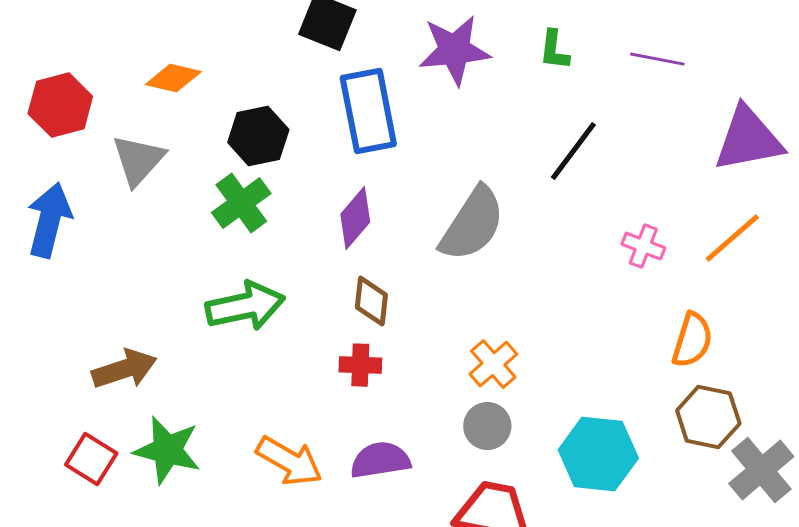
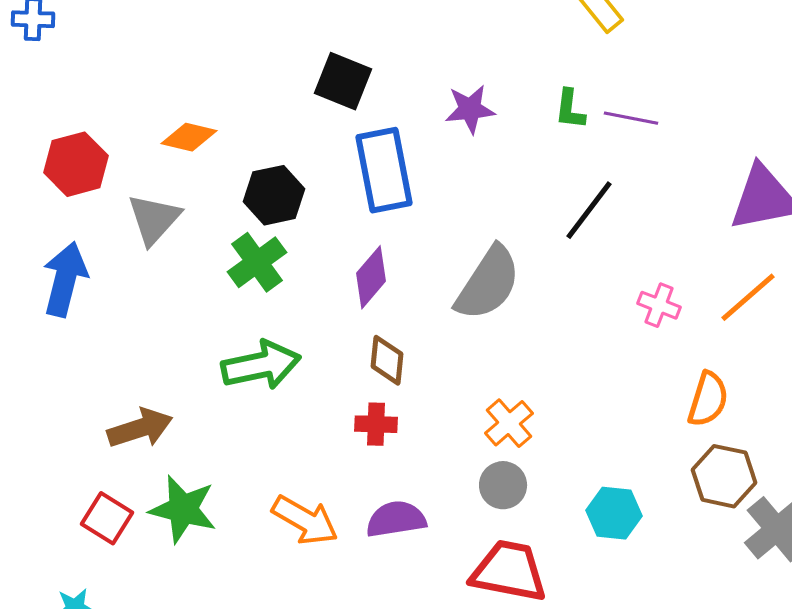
purple star: (454, 50) -> (470, 109), size x0.7
purple line: (657, 59) -> (631, 118), moved
cyan hexagon: (598, 454) -> (614, 513), size x0.7

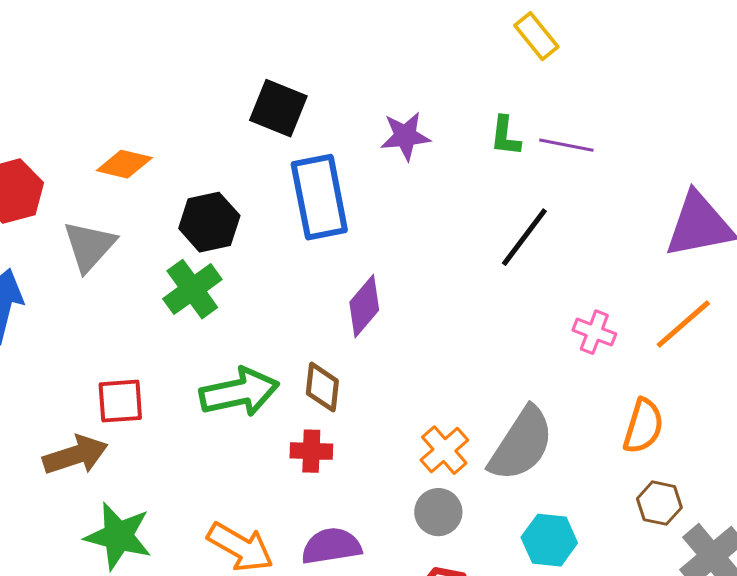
purple diamond: (371, 277) -> (364, 306), moved
gray semicircle: (488, 283) -> (521, 444), moved
green arrow: (261, 365) -> (239, 392), moved
brown hexagon: (724, 476) -> (659, 503), size x0.7
red square: (107, 518) -> (120, 401), moved, turned -36

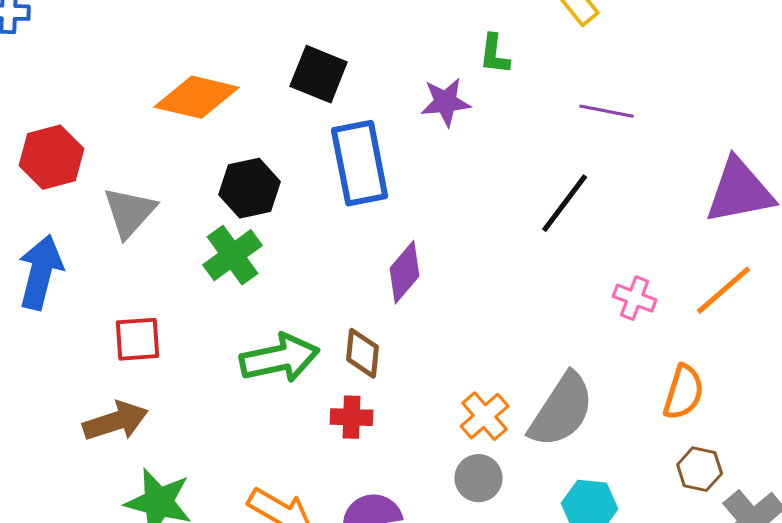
green L-shape: (505, 136) -> (495, 54), moved
orange diamond: (124, 164) -> (197, 97), moved, size x1.5
red square: (120, 401) -> (138, 339), moved

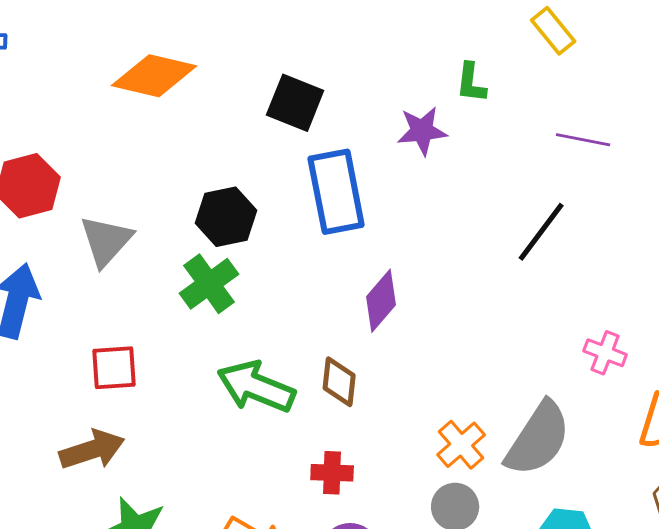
orange diamond: (197, 97) -> (154, 76), moved
pink cross: (635, 298) -> (605, 353), moved
green arrow: (280, 358) -> (256, 387), turned -146
red cross: (352, 417) -> (332, 473), moved

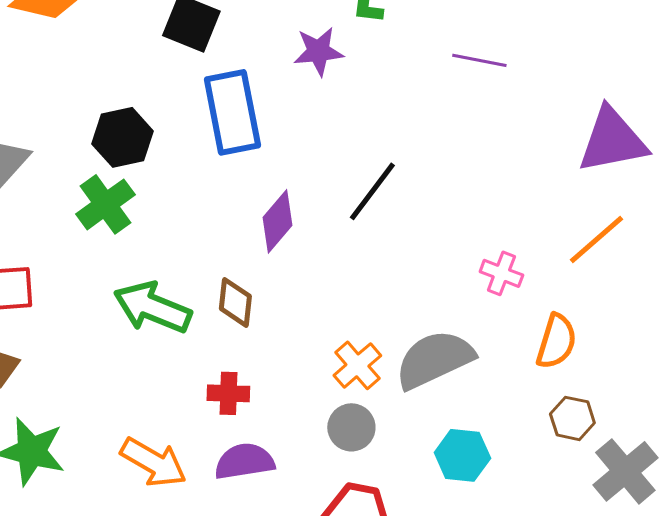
black line: (541, 232) -> (372, 191), moved
gray semicircle: (538, 439) -> (434, 359), turned -148

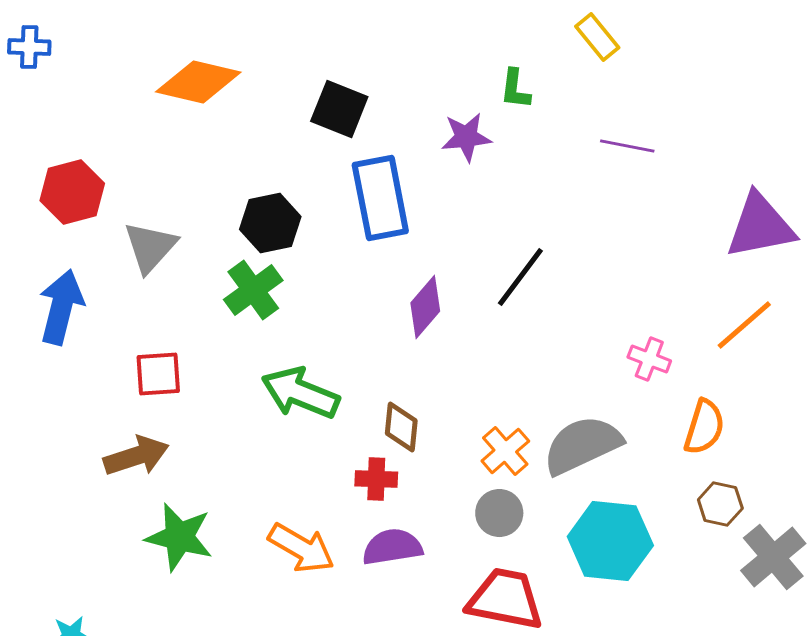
brown diamond: (235, 302) -> (401, 427), moved
cyan hexagon: (462, 455) -> (610, 541), size x1.5

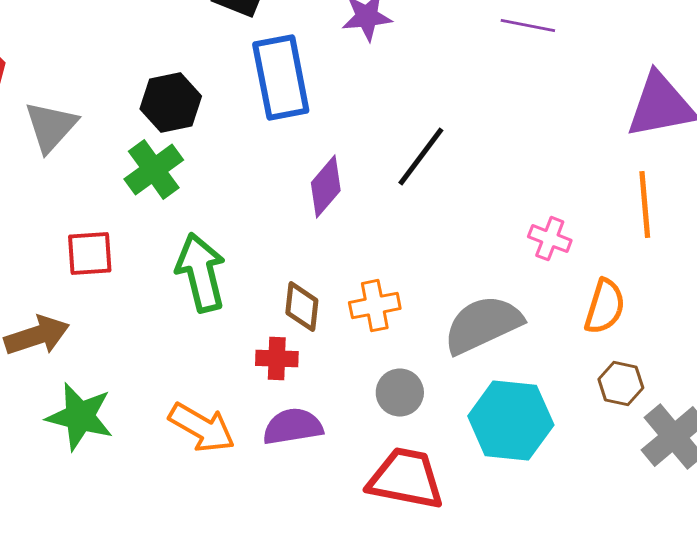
orange line: (744, 325) -> (645, 205), turned -54
red square: (158, 374) -> (90, 254), moved
green arrow: (300, 393) -> (201, 273), turned 54
orange cross: (505, 451) -> (375, 306), moved, turned 30

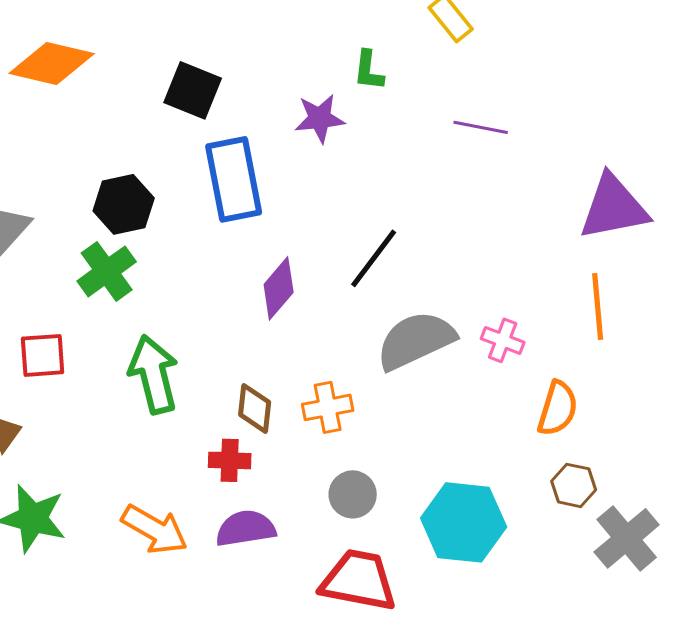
gray semicircle: (483, 325) -> (416, 340), moved

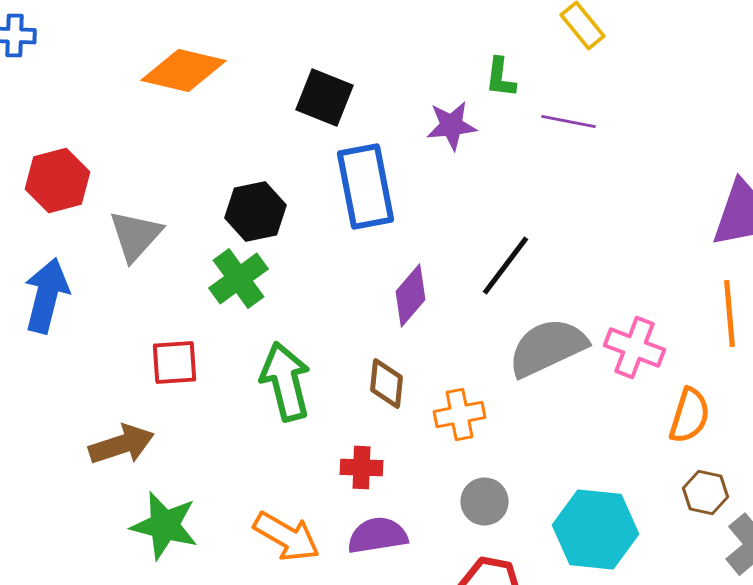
purple line: (481, 127) -> (568, 122), moved
pink cross: (503, 340) -> (634, 348), size x1.4
brown diamond: (255, 408) -> (386, 384), moved

